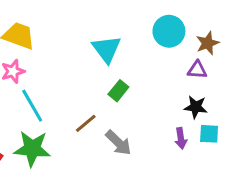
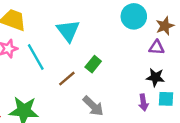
cyan triangle: (107, 49) -> (68, 31), moved
cyan line: (32, 106) -> (36, 57), moved
brown line: (86, 123) -> (67, 79), moved

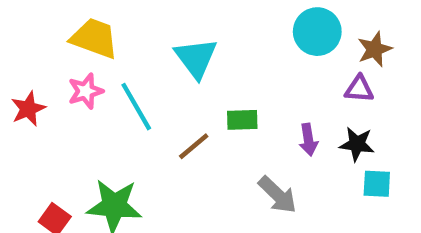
green rectangle: (93, 64) -> (242, 120), turned 49
purple arrow: (143, 102) -> (308, 140), moved
gray arrow: (93, 106) -> (278, 195), moved

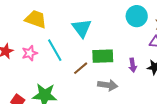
pink star: (86, 91) -> (30, 53), moved
green rectangle: (242, 120) -> (103, 56), size x1.5
gray arrow: (278, 195) -> (108, 85), moved, turned -36

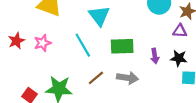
cyan line: (55, 50) -> (83, 45), moved
brown line: (81, 68) -> (96, 78), moved

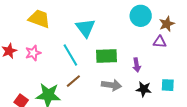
black star: (179, 58) -> (144, 89), moved
brown line: (96, 78) -> (73, 81), moved

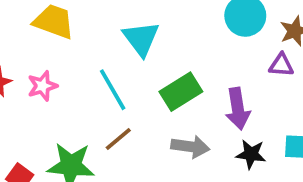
green rectangle: (107, 56) -> (181, 92), turned -30
purple arrow: (137, 65) -> (238, 109), size x1.5

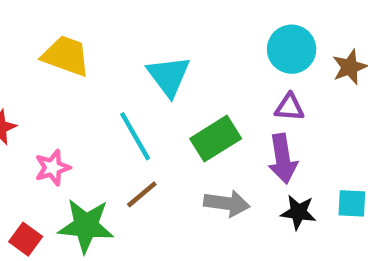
purple triangle: (281, 65) -> (289, 107), moved
pink star: (42, 86) -> (52, 168), moved

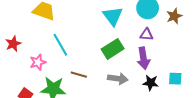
cyan triangle: (169, 76) -> (113, 16), moved
cyan line: (135, 136) -> (60, 45), moved
brown line: (142, 194) -> (79, 75), turned 56

